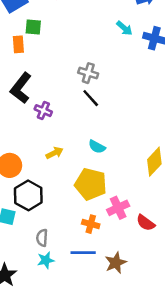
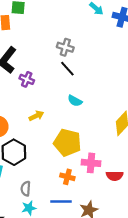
cyan semicircle: (97, 147) -> (75, 101), moved
pink cross: (118, 208) -> (91, 163), turned 30
red semicircle: (146, 223) -> (115, 176), turned -35

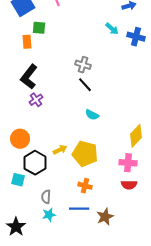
purple cross: (27, 79) -> (36, 100), moved, turned 32
yellow arrow: (36, 116) -> (60, 150), moved
pink cross: (91, 163) -> (128, 163), moved

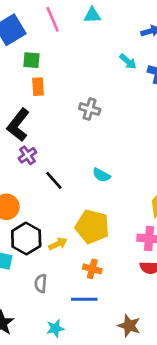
orange rectangle: (27, 42) -> (38, 87), moved
black line: (85, 85) -> (54, 180), moved
yellow arrow: (60, 150) -> (58, 244), moved
cyan star: (49, 215) -> (55, 328), moved
brown star: (105, 217) -> (129, 326), moved, turned -30

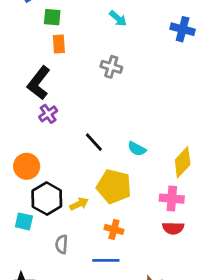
cyan arrow: (128, 61) -> (118, 18), moved
cyan semicircle: (101, 175) -> (137, 149), moved
black line: (54, 180) -> (94, 142), moved

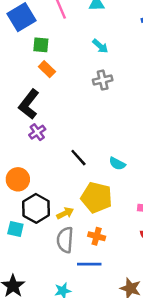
orange rectangle: (59, 44) -> (47, 69), turned -42
gray cross: (111, 67) -> (103, 80), moved, turned -30
gray semicircle: (62, 244) -> (65, 240), moved, size x1.5

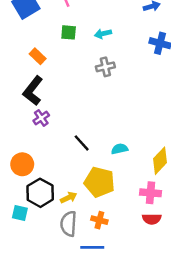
green square: (41, 45) -> (69, 32), moved
cyan arrow: (100, 46) -> (103, 34), turned 126
orange rectangle: (47, 69) -> (38, 56), moved
cyan semicircle: (117, 164) -> (120, 149), turned 140

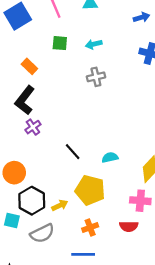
red semicircle: (152, 219) -> (129, 226), moved
orange cross: (99, 220) -> (90, 228), turned -35
gray semicircle: (69, 224) -> (42, 233), moved, turned -120

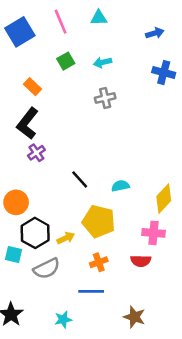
green square: (60, 43) -> (66, 61), turned -35

